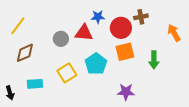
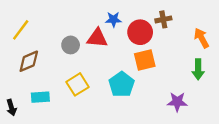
green arrow: (154, 60) -> (198, 69), moved
cyan pentagon: (96, 64) -> (122, 84), moved
purple star: (126, 92) -> (177, 102), moved

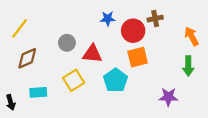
red triangle: (97, 38) -> (92, 54), moved

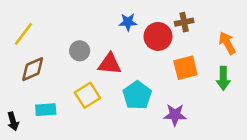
orange square: (138, 57) -> (185, 68), moved
purple star: (168, 97) -> (175, 115), moved

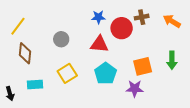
orange arrow: (227, 43) -> (172, 21), moved, turned -30
red triangle: (110, 64) -> (99, 44), moved
orange square: (185, 68) -> (143, 66), moved
brown diamond: (33, 69) -> (25, 53), turned -60

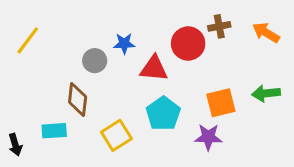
blue star: (98, 17) -> (124, 44), moved
brown diamond: (25, 53) -> (78, 100), moved
green arrow: (172, 60) -> (266, 93), turned 84
yellow square: (67, 73) -> (116, 135), moved

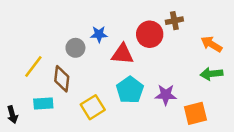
orange arrow: (266, 33) -> (211, 44), moved
yellow line: (28, 40) -> (33, 66), moved
orange square: (221, 103) -> (195, 113), moved
purple star: (208, 137) -> (166, 95), moved

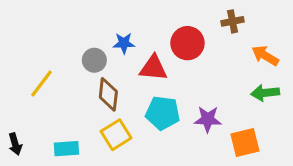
brown cross: (174, 21) -> (233, 21), moved
brown diamond: (62, 79) -> (108, 94), moved
cyan pentagon: (130, 90) -> (163, 113), turned -30
cyan rectangle: (43, 103) -> (66, 149), moved

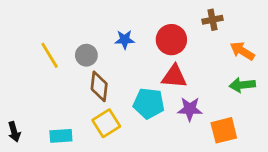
blue star: (124, 43) -> (125, 40), moved
red triangle: (153, 68) -> (174, 76), moved
yellow line: (42, 83) -> (50, 55), moved, turned -68

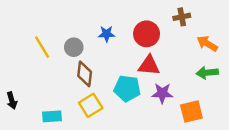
black arrow: (14, 132) -> (12, 101), moved

